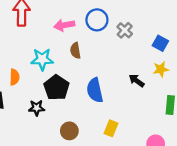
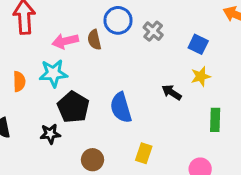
pink arrow: (64, 25) -> (65, 41), moved
brown semicircle: (75, 51) -> (94, 40), moved
orange semicircle: (14, 77) -> (19, 81), moved

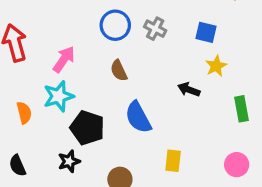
brown semicircle: (94, 40) -> (119, 71), moved
pink arrow: (65, 41) -> (64, 59), turned 150

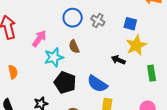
yellow star: (216, 66) -> (136, 45), size x1.5
cyan star: (59, 96) -> (54, 57), moved
blue semicircle: (138, 117) -> (97, 84), moved, turned -30
black pentagon: (87, 128) -> (65, 83), moved

